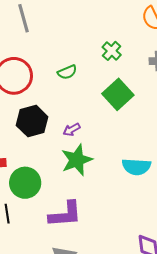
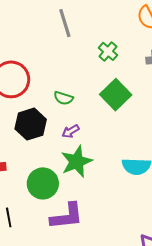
gray line: (23, 18) -> (65, 23), moved
green semicircle: (67, 72) -> (64, 98), moved, turned 42
green circle: (25, 183) -> (43, 183), moved

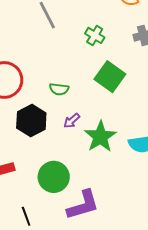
green star: (77, 162) -> (100, 137), moved

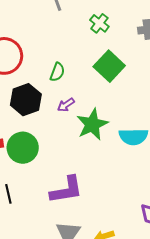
green semicircle: (59, 89) -> (57, 72), turned -84
green circle: (54, 177) -> (23, 148), moved

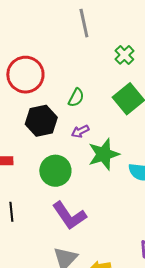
green circle: (23, 148) -> (55, 171), moved
purple L-shape: (66, 190) -> (69, 216), turned 57

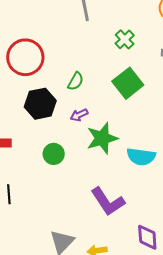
green circle: (55, 171) -> (54, 154), size x0.7
purple L-shape: (69, 216) -> (108, 202), moved

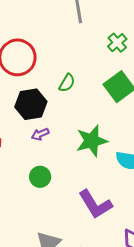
purple arrow: (79, 115) -> (40, 134), moved
green circle: (54, 154) -> (40, 177), moved

